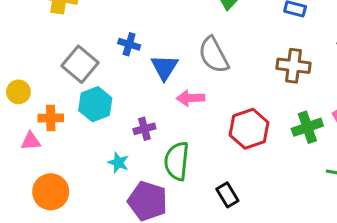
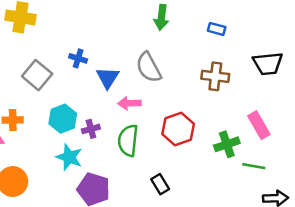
cyan hexagon: (95, 104) -> (63, 119), moved
green cross: (307, 127) -> (227, 144), moved
green semicircle: (177, 161) -> (128, 140), moved
cyan star: (118, 163) -> (69, 157), size x1.5

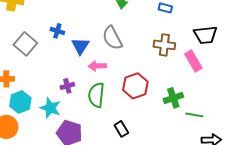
cyan hexagon: (63, 119) -> (20, 102), moved
pink rectangle: (259, 125) -> (193, 61), moved

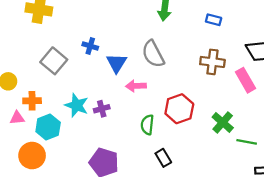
green semicircle: (96, 95) -> (147, 125), moved, size x0.7
green cross: (173, 98) -> (223, 122), turned -30
cyan star: (50, 108) -> (77, 105), moved

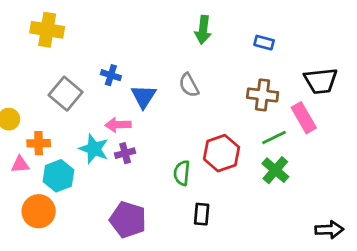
gray semicircle: (153, 54) -> (189, 85), size x0.7
pink arrow: (136, 86) -> (118, 125), moved
green line: (247, 142) -> (274, 138), moved, turned -36
black rectangle: (163, 158) -> (202, 214), turned 36

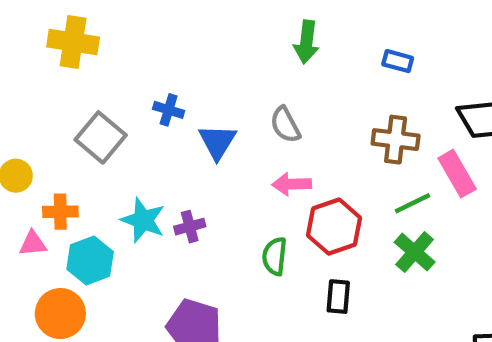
pink arrow: (118, 125) -> (292, 184), moved
black rectangle: (202, 214) -> (338, 297), moved

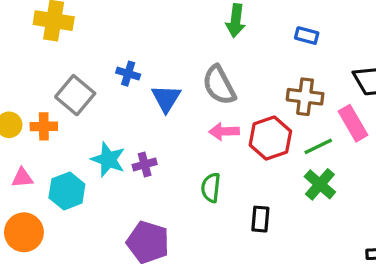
gray semicircle: (285, 125) -> (219, 85), size x1.4
orange cross: (60, 212) -> (44, 126), moved
red hexagon: (334, 227) -> (270, 138), moved
orange circle: (60, 314) -> (24, 232), moved

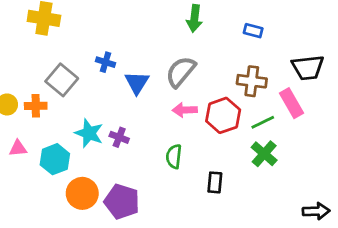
gray semicircle: (219, 85) -> (181, 72), turned 68
purple cross: (145, 164) -> (119, 137), turned 36
orange circle: (24, 232) -> (82, 193), moved

